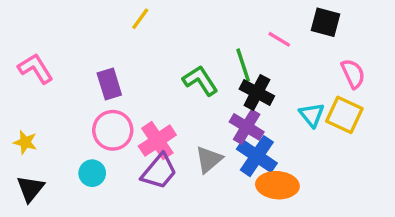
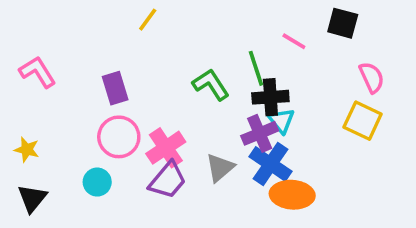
black cross: (257, 93) -> (270, 97), turned -32
cyan triangle: (312, 115) -> (281, 121), moved
purple cross: (247, 127) -> (260, 133), turned 36

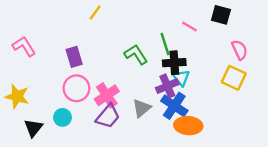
yellow star: (27, 150) -> (17, 96), size x1.5
black triangle: (32, 198) -> (33, 128), moved

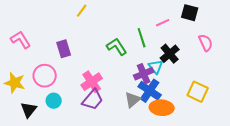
pink line: (189, 27) -> (163, 23), turned -56
black cross: (174, 63) -> (170, 54), moved, turned -36
yellow square: (234, 78) -> (198, 92), moved
pink circle: (76, 88) -> (45, 76), moved
gray triangle: (142, 108) -> (133, 100), moved

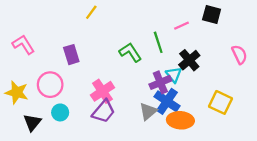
pink semicircle: (206, 43) -> (239, 55), moved

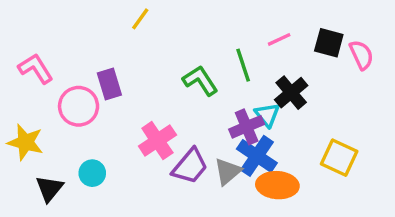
black square: (212, 14) -> (329, 43), moved
pink semicircle: (239, 55) -> (361, 55), moved
pink circle: (50, 85) -> (79, 106), moved
purple trapezoid: (104, 111) -> (190, 166), moved

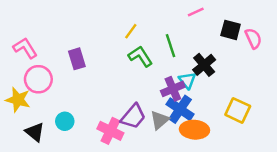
yellow line: (140, 19) -> (131, 31), moved
pink line: (279, 39) -> (196, 12), moved
pink circle: (79, 106) -> (38, 79), moved
pink cross: (157, 141) -> (110, 131), moved, turned -30
black triangle: (49, 189) -> (35, 132), turned -30

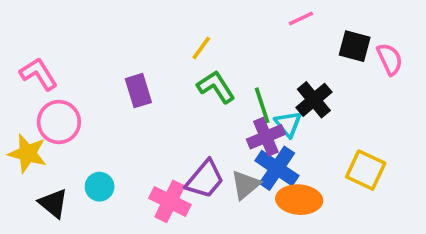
green line: (170, 46) -> (262, 105), moved
purple rectangle: (77, 59) -> (138, 91), moved

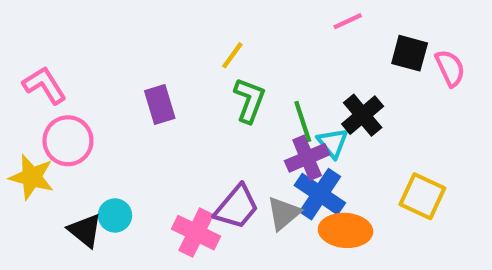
green L-shape: (216, 87) -> (249, 100), turned 54
black triangle: (53, 203) -> (85, 230), moved

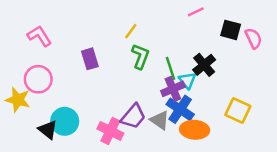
pink L-shape: (44, 85) -> (39, 36), moved
gray triangle: (284, 213) -> (160, 120), turned -45
cyan circle: (115, 215) -> (65, 121), size x1.5

